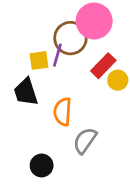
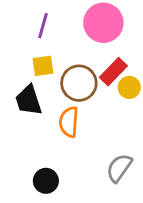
brown circle: (70, 38) -> (79, 83), moved
purple line: (57, 55) -> (43, 26), moved
gray semicircle: (85, 141) -> (119, 168), moved

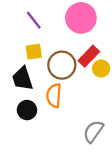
purple line: (43, 26) -> (34, 20), turned -54
black circle: (46, 181) -> (27, 110), moved

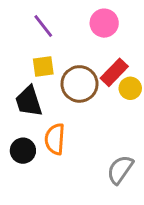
pink circle: (81, 18) -> (104, 23), size x0.7
orange semicircle: (54, 95) -> (55, 139), moved
black circle: (27, 110) -> (23, 151), moved

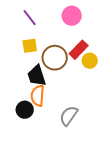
black trapezoid: (29, 101) -> (37, 76), moved
black circle: (23, 151) -> (25, 110), moved
gray semicircle: (120, 169) -> (69, 116), moved

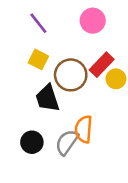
yellow square: (30, 46) -> (38, 59), turned 35
orange semicircle: (38, 96) -> (84, 129), moved
gray semicircle: (69, 116) -> (67, 142), moved

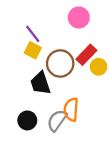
purple line: (38, 23) -> (33, 34), moved

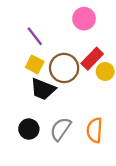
yellow square: (33, 50) -> (35, 64), moved
black trapezoid: (40, 83) -> (43, 89), turned -50
orange semicircle: (71, 109) -> (95, 130), moved

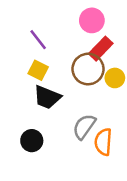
red rectangle: (92, 59) -> (101, 49), moved
brown circle: (64, 68) -> (88, 69), moved
gray semicircle: (61, 129) -> (84, 127), moved

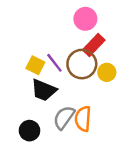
purple line: (38, 40) -> (54, 63), moved
gray semicircle: (84, 127) -> (64, 118), moved
orange semicircle: (103, 142) -> (83, 119), moved

